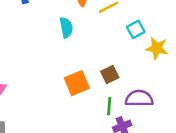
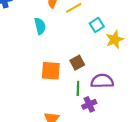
yellow star: (157, 48) -> (115, 39), turned -30
orange square: (77, 83) -> (51, 71), turned 30

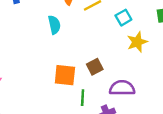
cyan square: (97, 25) -> (123, 18), moved
green line: (78, 88) -> (83, 98), moved

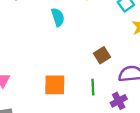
orange square: (65, 75) -> (55, 85), moved

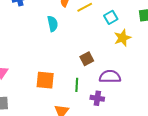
purple cross: (119, 101) -> (97, 98), turned 32

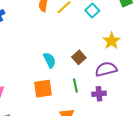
cyan semicircle: (53, 24) -> (50, 60), moved
yellow star: (122, 38) -> (112, 41), moved

